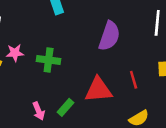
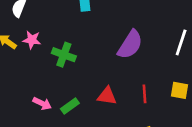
red triangle: (98, 90) -> (107, 96), size x0.7
pink arrow: (39, 111) -> (42, 103), turned -54

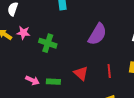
red triangle: (107, 96) -> (81, 73), turned 35
green rectangle: (70, 106) -> (53, 82), turned 40

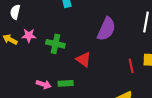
red line: (109, 71) -> (131, 66), moved
red triangle: (81, 73) -> (84, 59), moved

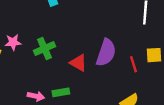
purple semicircle: (106, 29) -> (106, 53), moved
green cross: (55, 44) -> (44, 48), turned -30

